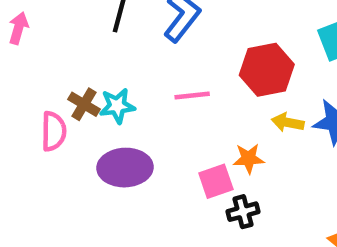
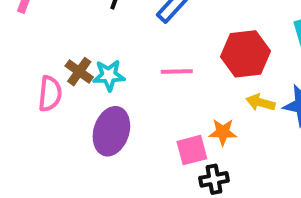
purple ellipse: (125, 168) -> (111, 131), turned -75

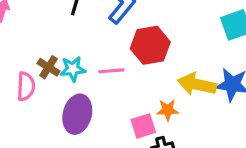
red hexagon: (246, 54) -> (150, 45), moved
pink line: (177, 72) -> (111, 71), moved
yellow arrow: (260, 103) -> (197, 84), size x1.6

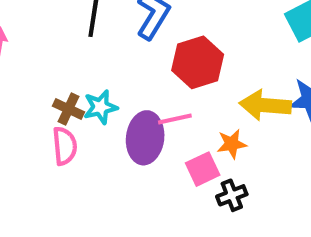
pink line: (111, 71) -> (175, 119), moved
pink semicircle: (26, 86) -> (65, 146), moved
purple ellipse: (77, 114) -> (145, 138), moved

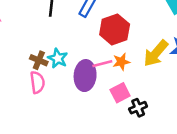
yellow arrow: (265, 105) -> (156, 53), turned -52
cyan star: (100, 107) -> (58, 58), turned -30
orange star: (232, 144) -> (121, 62), moved

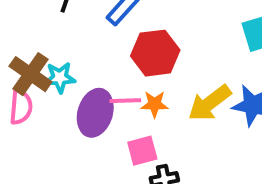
cyan star: (58, 58) -> (60, 78), turned 30
brown cross: (39, 60) -> (30, 74), size x1.5

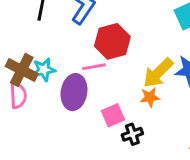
pink line: (125, 101) -> (94, 67), moved
orange star: (155, 104) -> (150, 97), moved

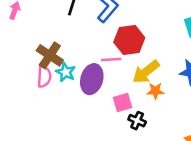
cyan star: (44, 70) -> (66, 72), moved, turned 30
yellow arrow: (158, 73) -> (146, 72), moved
black cross: (132, 134) -> (137, 121), turned 36

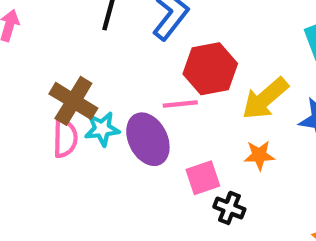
cyan star: (66, 72) -> (102, 129), turned -30
yellow arrow: (146, 72) -> (265, 99), moved
purple ellipse: (92, 79) -> (148, 139), turned -40

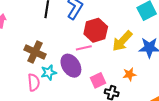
cyan star: (102, 129) -> (49, 72), moved
pink semicircle: (65, 138) -> (34, 82), moved
orange star: (259, 155) -> (129, 74), moved

